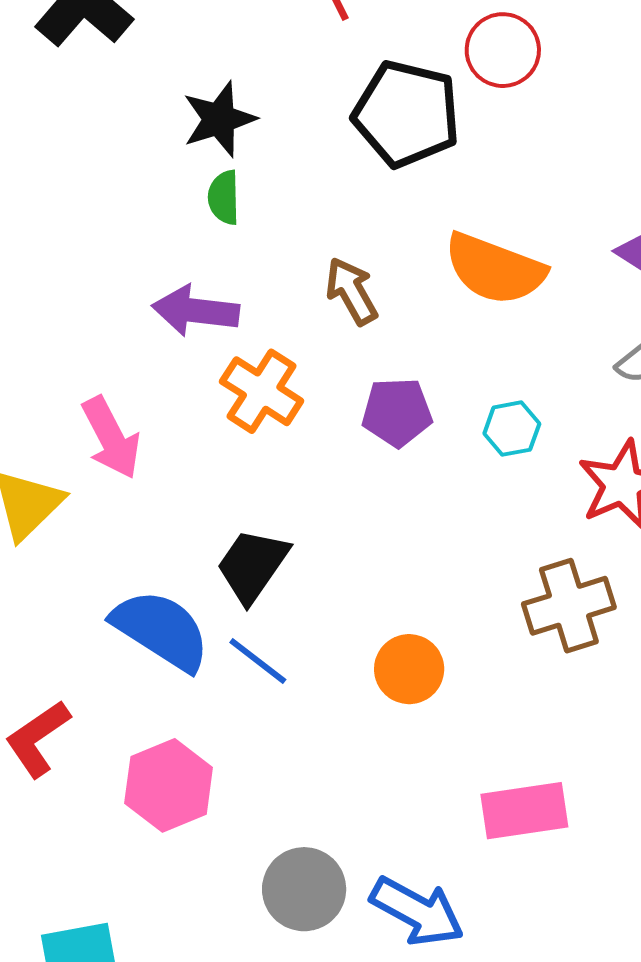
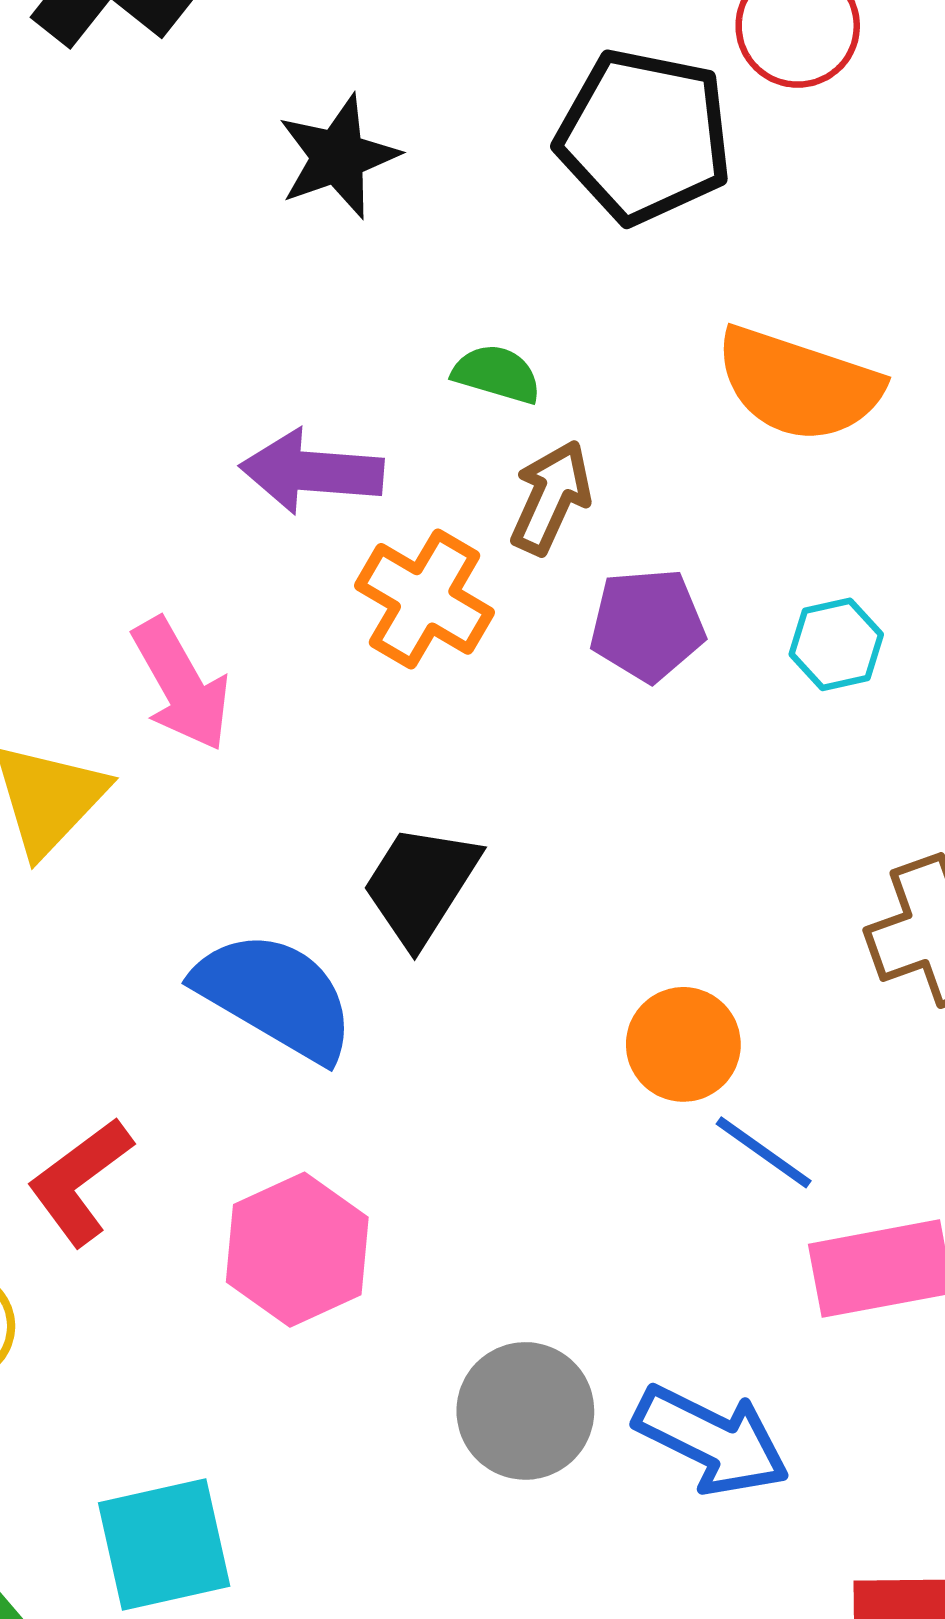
green semicircle: (224, 197) -> (497, 374), moved, turned 110
brown arrow: (352, 291) -> (551, 497), moved, turned 56
blue line: (258, 661) -> (764, 1152), moved

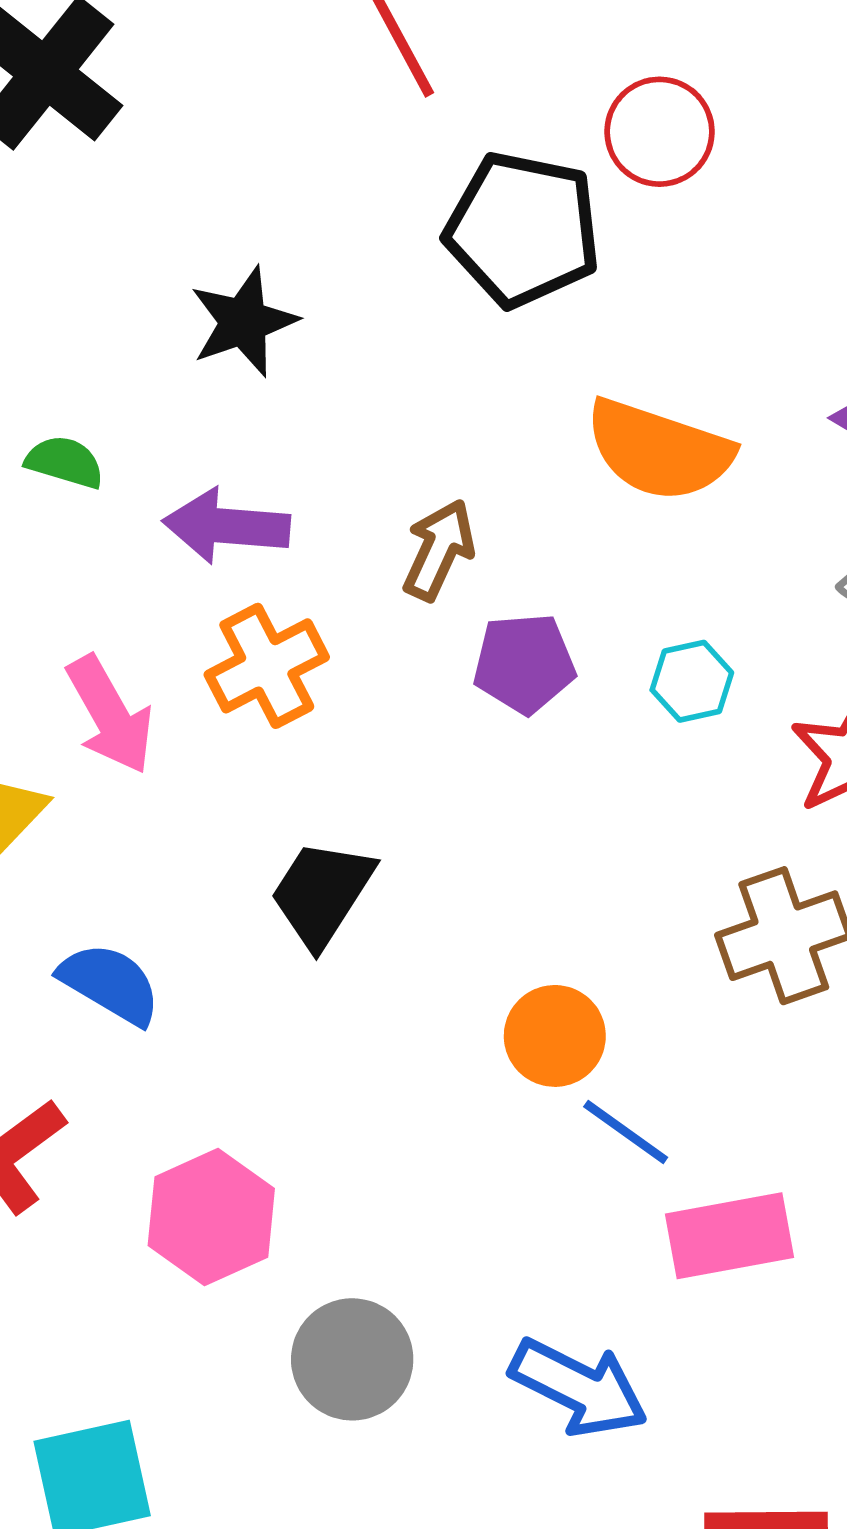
black star: (338, 157) -> (244, 322), moved
green semicircle: (497, 374) -> (65, 462), moved
orange cross: (425, 599) -> (267, 666), moved, turned 32
blue semicircle: (275, 996) -> (110, 984), moved, size x0.7
gray circle: (525, 1411) -> (352, 1359), moved

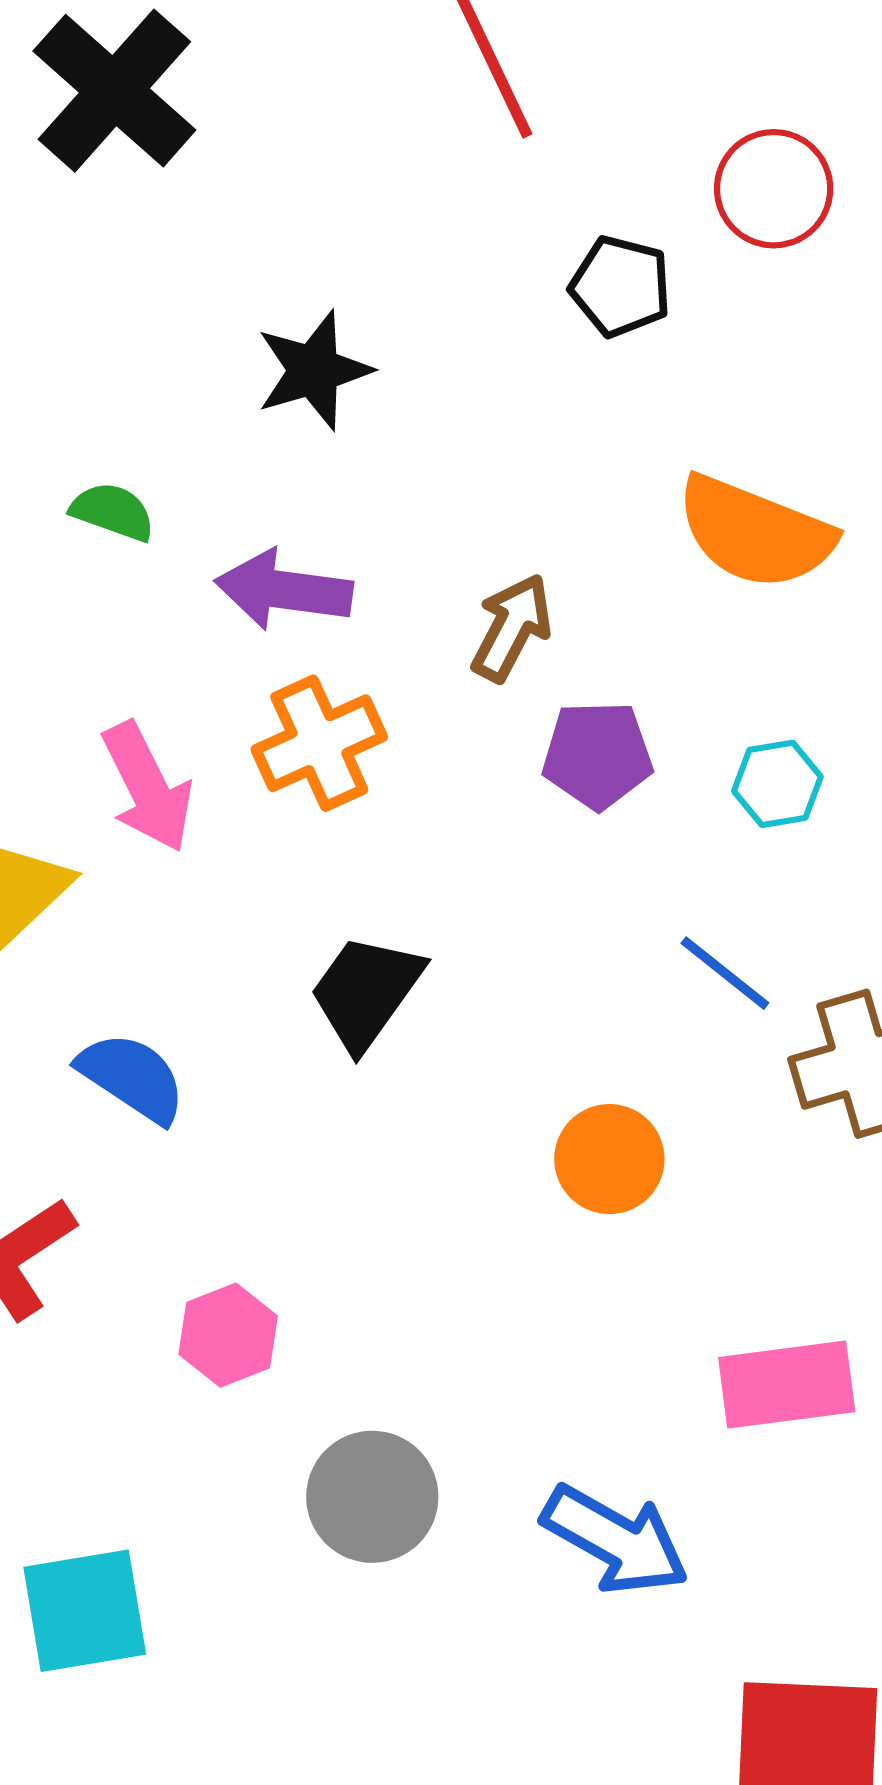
black pentagon: (523, 229) -> (621, 286), size x0.6
blue line: (626, 1132) -> (725, 973), moved
pink hexagon: (211, 1217) -> (228, 1335), size x0.7

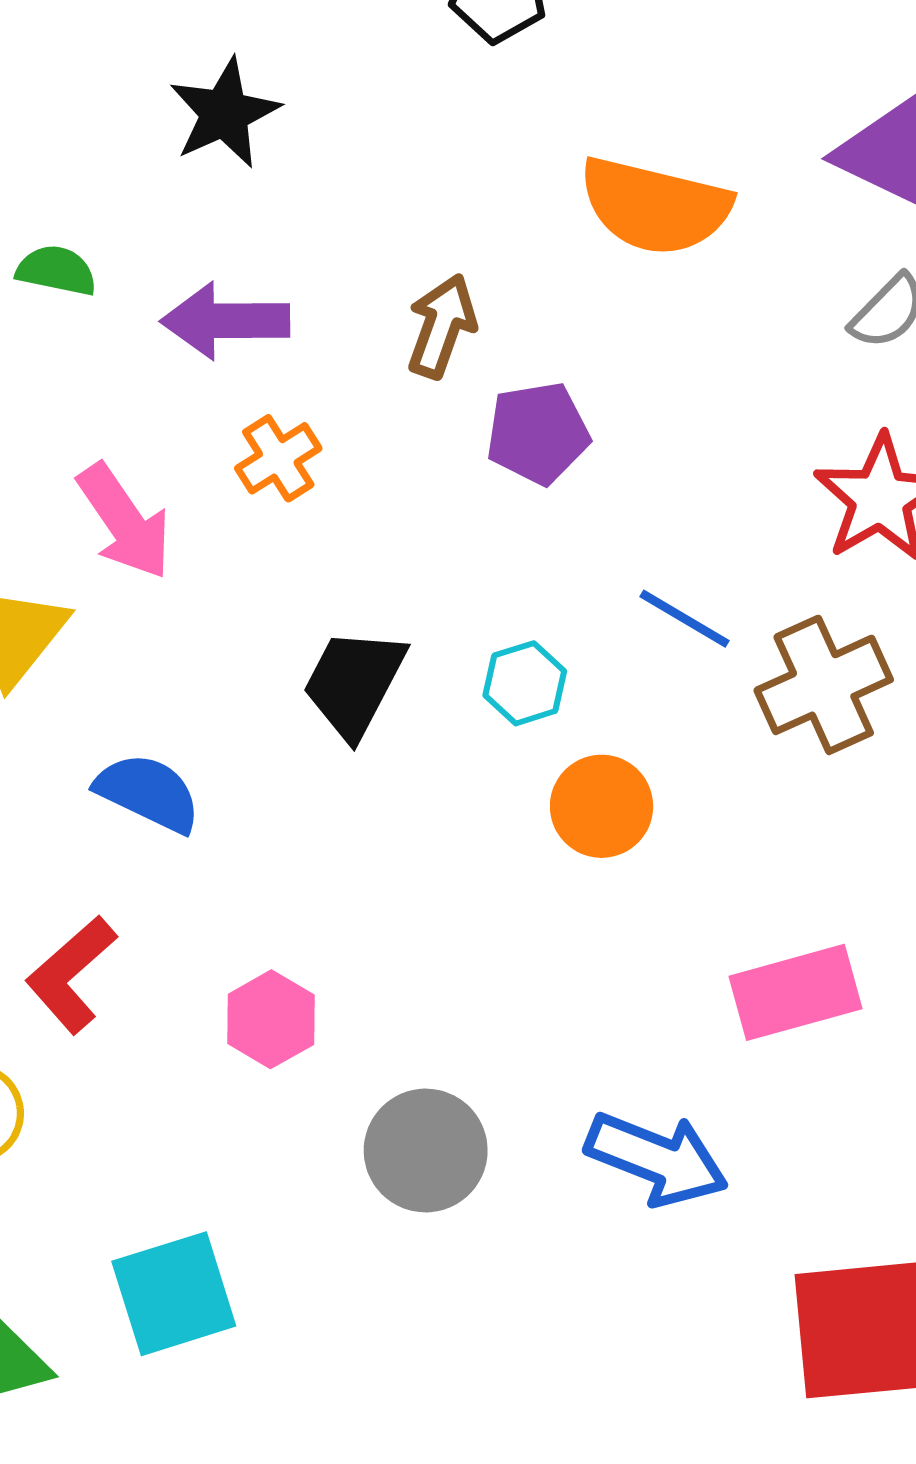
orange cross: (319, 743) -> (278, 458), size x0.7
cyan hexagon: (777, 784) -> (525, 683), moved

